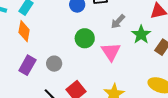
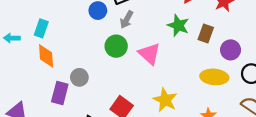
gray arrow: (118, 22) -> (127, 20), moved
gray circle: (54, 64) -> (79, 77), moved

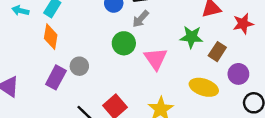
green star: (178, 25) -> (191, 37), turned -30
yellow ellipse: (214, 77) -> (204, 87), moved

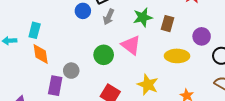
green star: (191, 37) -> (143, 17), moved
green circle: (124, 43) -> (104, 55), moved
brown rectangle: (217, 52) -> (167, 24), moved

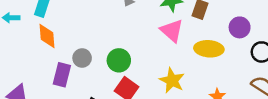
pink triangle: (131, 45) -> (172, 31), moved
green circle: (104, 55) -> (119, 60), moved

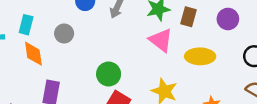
purple circle: (240, 27) -> (228, 19), moved
gray circle: (82, 58) -> (64, 34), moved

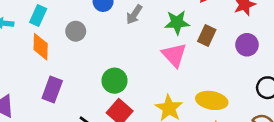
yellow ellipse: (200, 56) -> (212, 100), moved

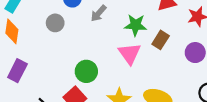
gray circle: (76, 31) -> (55, 23), moved
green circle: (114, 81) -> (86, 71), moved

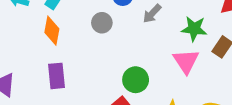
purple rectangle: (17, 71) -> (56, 76), turned -35

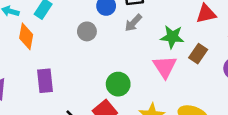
orange diamond: (52, 31) -> (26, 36), moved

